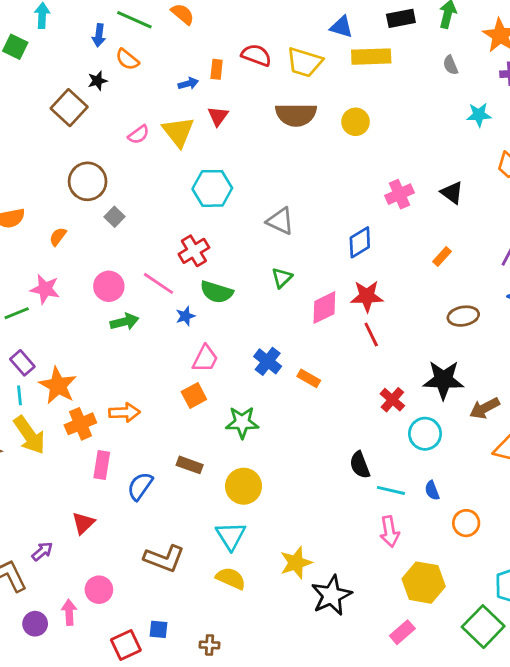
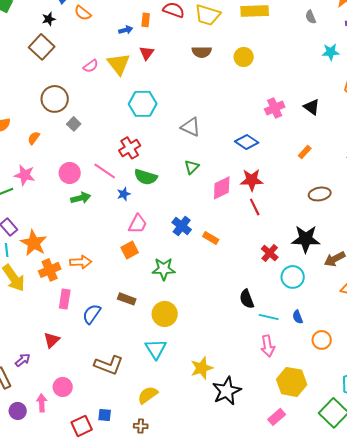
black star: (97, 81) -> (49, 19), moved
brown semicircle: (296, 115) -> (202, 52), size x0.7
blue diamond: (360, 242) -> (247, 142), turned 65
yellow semicircle: (231, 578) -> (148, 395), moved, turned -60

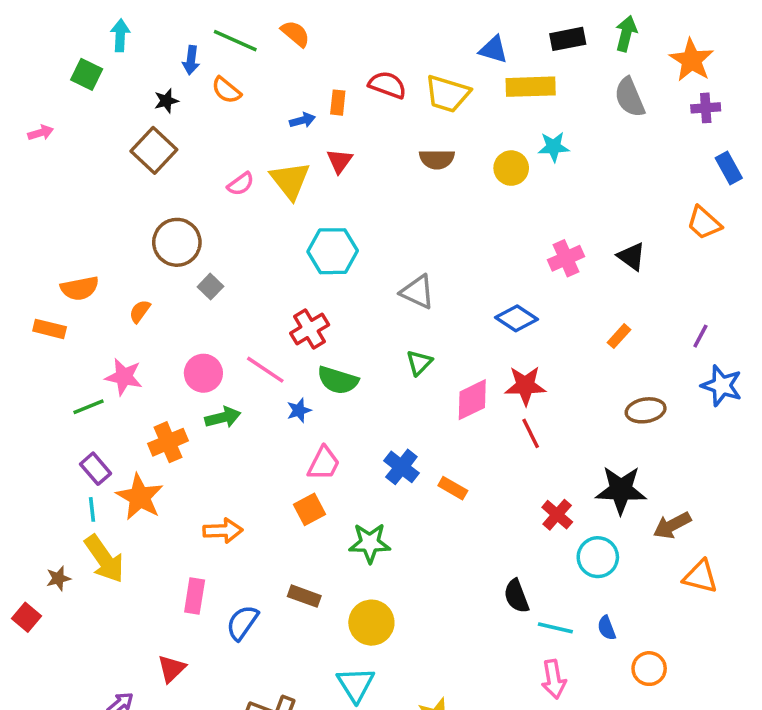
gray semicircle: (311, 17) -> (630, 97), size x1.6
cyan star: (331, 52) -> (554, 147), moved
orange cross: (50, 270) -> (168, 442), moved

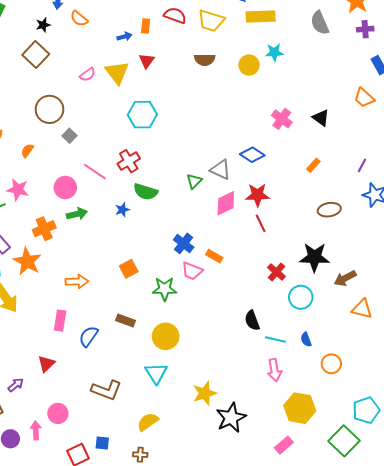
pink cross: (566, 258) -> (282, 119), turned -30
gray triangle: (417, 292) -> (221, 170), moved
pink line: (265, 370) -> (95, 172), moved
pink trapezoid: (324, 463) -> (192, 271), moved, turned 85

